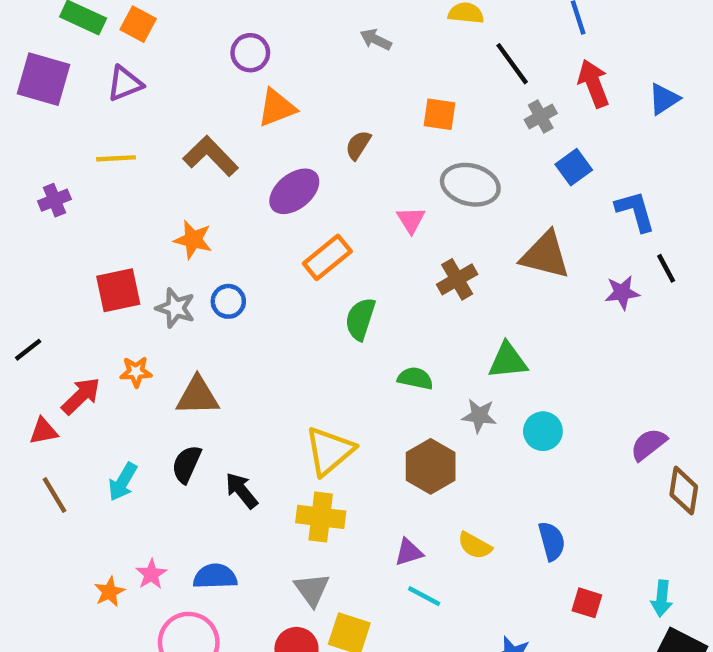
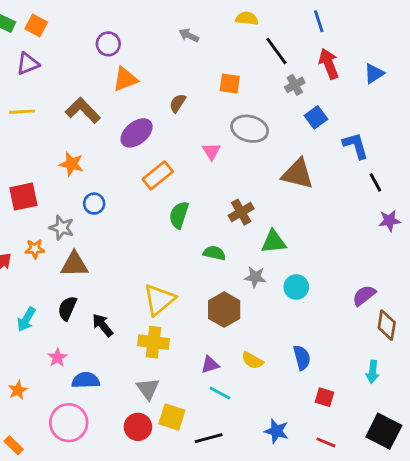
brown cross: (457, 279) -> (241, 212), moved
purple star: (622, 293) -> (389, 221), moved
gray star: (175, 308) -> (62, 228), moved
pink star: (151, 574) -> (57, 358), moved
cyan arrow: (662, 598) -> (373, 372), moved

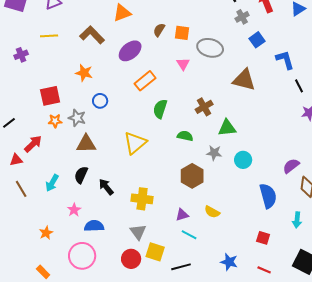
orange square: (230, 83) -> (182, 33), moved
orange star: (35, 249) -> (55, 121), moved
yellow triangle: (159, 300) -> (135, 143), moved
blue semicircle: (302, 358) -> (268, 196), moved, size x1.4

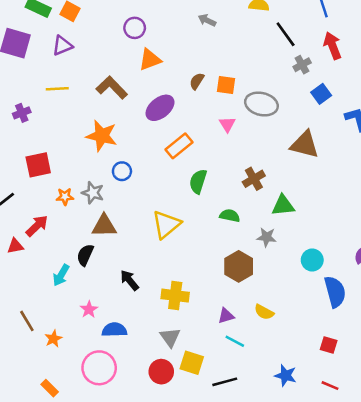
orange star: (84, 73) -> (102, 136), size x1.4
red square: (50, 96) -> (38, 165), moved
cyan circle: (243, 160) -> (312, 260), moved
black semicircle: (81, 175) -> (85, 255), moved
brown line: (21, 189) -> (27, 321), moved

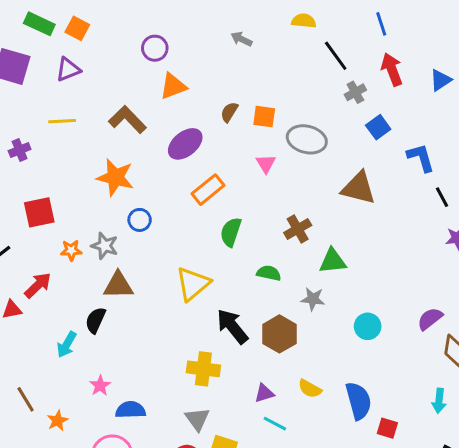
black arrow: (130, 280) -> (232, 326), moved, size x1.4
blue semicircle: (335, 292) -> (358, 401), moved

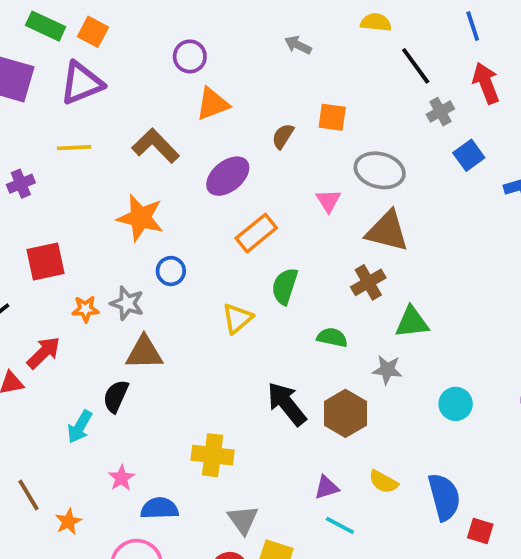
purple triangle: (68, 69) -> (82, 83), size x1.4
orange square: (264, 117) -> (332, 117), moved
brown triangle: (358, 188) -> (387, 231), moved
yellow triangle: (193, 284) -> (237, 318), moved, size x0.7
yellow cross: (203, 369) -> (213, 455), moved

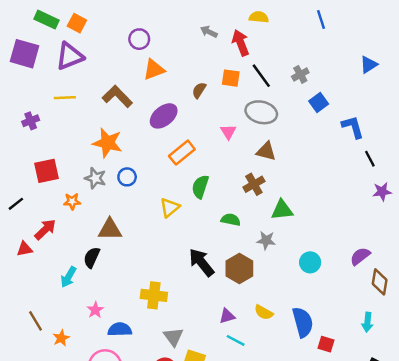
black line: (416, 66) -> (261, 76), moved
red arrow: (486, 83) -> (241, 43), moved
brown triangle: (387, 231) -> (266, 151), size x0.7
gray star: (127, 303) -> (95, 178), moved

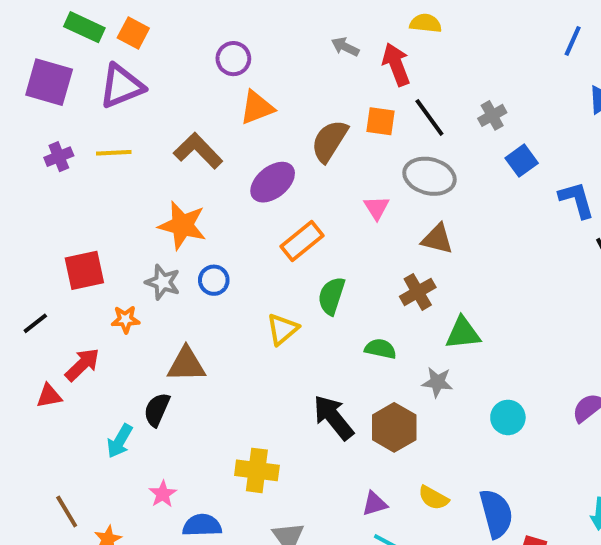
blue line: (321, 20) -> (573, 41), moved, turned 42
brown semicircle: (199, 90) -> (329, 141), size x1.6
purple cross: (31, 121) -> (59, 157), moved

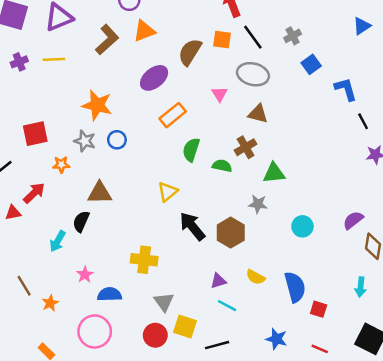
brown L-shape: (198, 151) -> (107, 40), moved, turned 92
yellow triangle: (282, 329) -> (168, 192), moved
green semicircle: (380, 349) -> (222, 166), moved

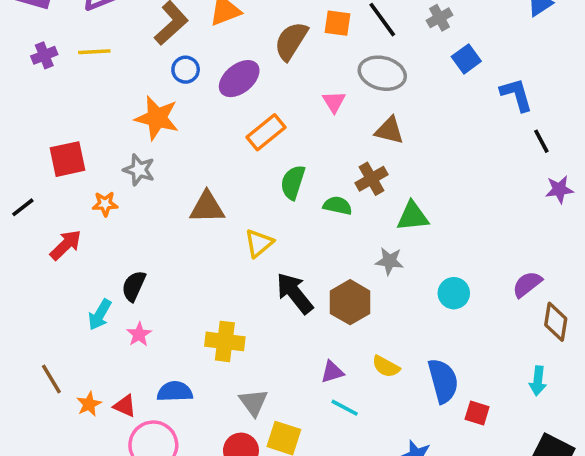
blue circle: (117, 140) -> (186, 70), moved
brown triangle: (100, 193) -> (207, 207), moved
red triangle: (13, 213) -> (125, 406), moved, turned 35
pink star: (85, 275) -> (139, 334), moved

